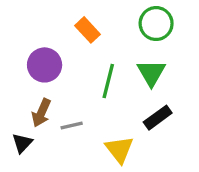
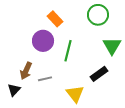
purple circle: (45, 65) -> (43, 41), moved
green triangle: (151, 73) -> (112, 46), moved

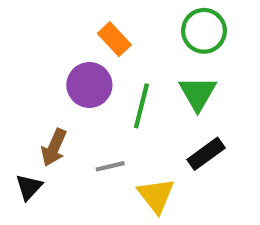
green triangle: (112, 46) -> (198, 93), moved
gray line: (45, 79) -> (110, 166), moved

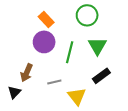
green circle: (204, 31) -> (87, 15), moved
orange rectangle: (114, 39) -> (46, 19), moved

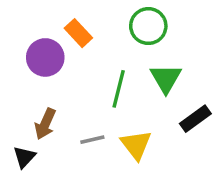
purple circle: (44, 42) -> (45, 57), moved
black rectangle: (101, 76) -> (195, 119), moved
yellow triangle: (77, 96) -> (136, 145), moved

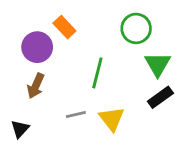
green circle: (148, 26) -> (136, 28), moved
green triangle: (166, 78) -> (158, 64), moved
brown arrow: (45, 124) -> (36, 86), moved

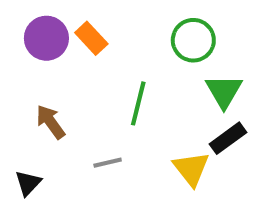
purple circle: (37, 47) -> (46, 38), moved
brown arrow: (36, 86) -> (50, 122), turned 120
yellow triangle: (112, 119) -> (191, 169), moved

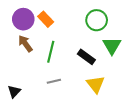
green line: (138, 103) -> (51, 52), moved
brown arrow: (50, 122) -> (25, 44), moved
black rectangle: (228, 138) -> (86, 57), moved, turned 72

